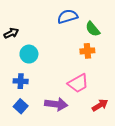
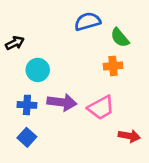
purple arrow: (56, 104) -> (62, 102), moved
red arrow: (100, 105) -> (129, 136), turned 42

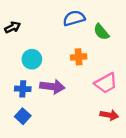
black arrow: (15, 43) -> (12, 27), moved
orange cross: (113, 66) -> (79, 57), moved
pink trapezoid: (101, 108) -> (106, 83), moved

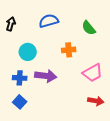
blue semicircle: (74, 18) -> (49, 21), moved
black arrow: (12, 27) -> (11, 24), turned -48

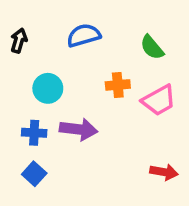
pink trapezoid: (93, 73) -> (159, 100), moved

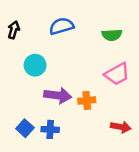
green semicircle: (152, 47) -> (112, 35), turned -54
orange cross: (118, 85) -> (87, 100), moved
blue cross: (34, 133) -> (50, 129), moved

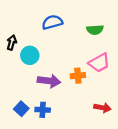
black arrow: (14, 30) -> (12, 43), moved
orange cross: (87, 100) -> (78, 76), moved

